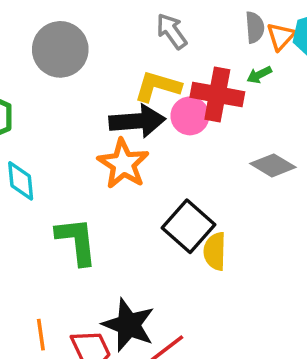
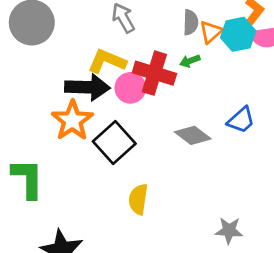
black square: (188, 226) -> (114, 143), moved

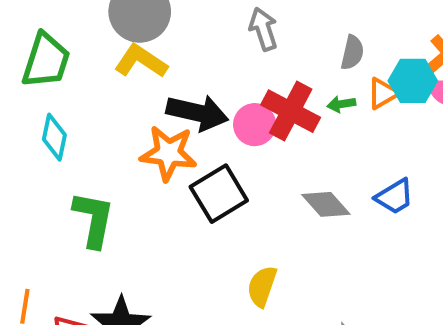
orange triangle: (211, 32) -> (383, 94), moved
yellow L-shape: (107, 61) -> (141, 61), moved
orange star: (72, 120) -> (168, 153), turned 30
yellow semicircle: (138, 199) -> (262, 286), moved

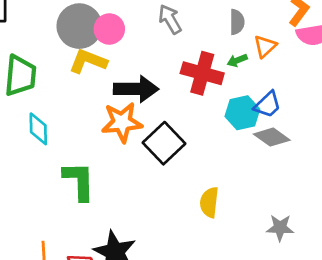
cyan hexagon: (413, 81) -> (242, 113), moved
pink circle: (255, 125) -> (109, 29), moved
blue trapezoid: (395, 197) -> (268, 105), moved
gray diamond: (326, 204) -> (272, 137), moved

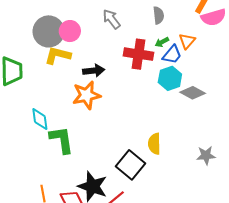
orange triangle: (265, 46) -> (187, 41), moved
black arrow: (136, 89) -> (94, 71), size x0.7
blue trapezoid: (268, 105) -> (172, 55), moved
cyan diamond: (38, 129) -> (40, 119), moved
black square: (164, 143) -> (131, 165), moved

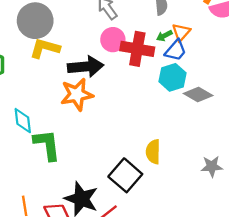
pink circle: (70, 31) -> (113, 40), moved
orange triangle: (187, 41) -> (181, 32), moved
black arrow: (94, 71) -> (86, 67), size x1.4

